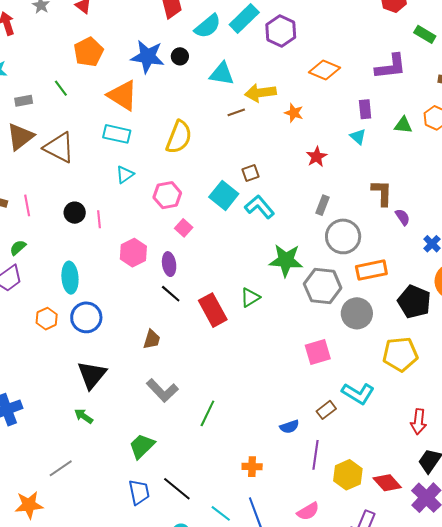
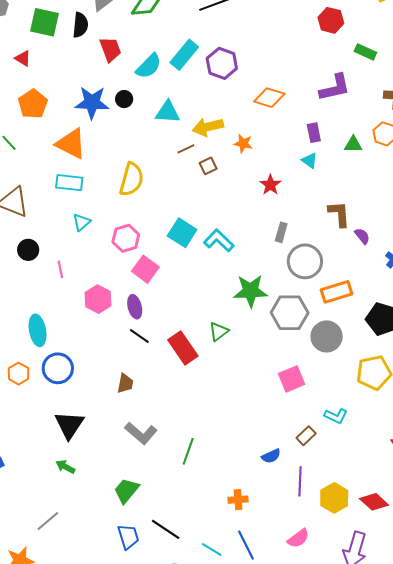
brown square: (250, 173) -> (208, 166), moved
black circle: (75, 213) -> (28, 250), moved
pink square: (184, 228) -> (145, 269), size x1.5
cyan L-shape: (358, 393) -> (336, 416), size x0.7

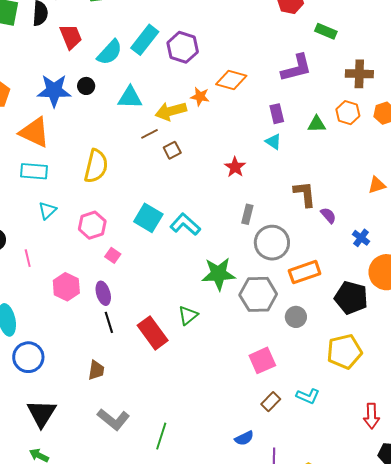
orange star: (243, 143) -> (200, 97), moved
pink square: (145, 269) -> (113, 255), size x0.6
black line: (139, 336) -> (109, 322), turned 40
gray circle: (327, 336) -> (296, 317), size x0.7
brown rectangle: (306, 436) -> (271, 402), moved

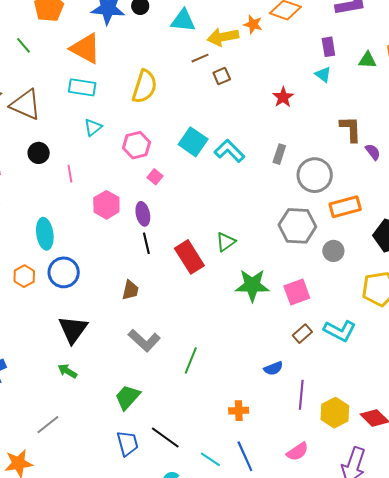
gray rectangle: (247, 214) -> (279, 154), moved
green star: (219, 274) -> (252, 285), moved
cyan L-shape: (308, 396) -> (340, 331), size x1.4

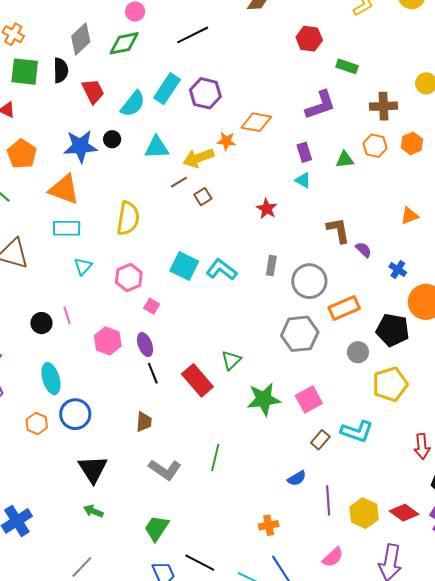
black circle: (39, 153) -> (41, 323), moved
gray circle: (333, 251) -> (358, 352), moved
green line: (191, 360) -> (215, 457), moved

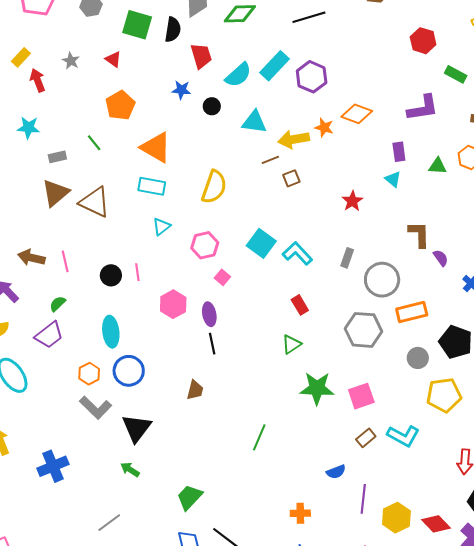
blue star: (80, 146) -> (181, 90), moved, size x0.6
red rectangle: (197, 380) -> (300, 305), moved, size x0.6
gray L-shape: (165, 470) -> (96, 407), moved

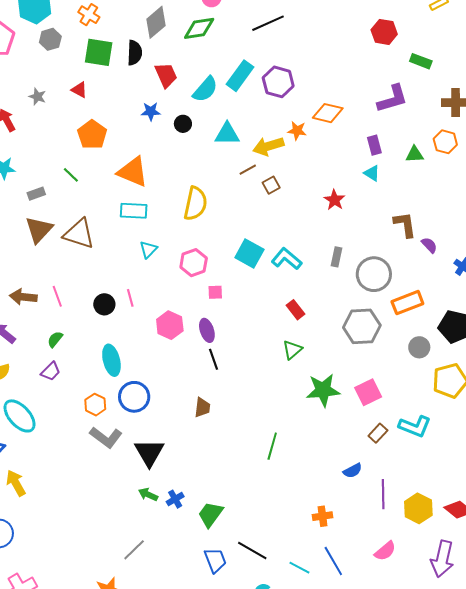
pink square: (222, 277) -> (215, 292), turned -35
purple trapezoid: (49, 335) -> (51, 371), size x0.7
blue cross: (53, 466) -> (175, 499), moved, size x0.6

